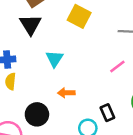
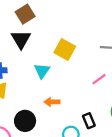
yellow square: (79, 16) -> (65, 49), moved

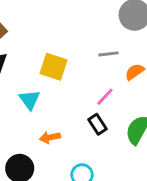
black rectangle: (89, 121) -> (97, 124), moved

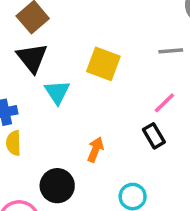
cyan triangle: (30, 100) -> (57, 92), moved
orange arrow: (50, 137) -> (95, 150), turned 120

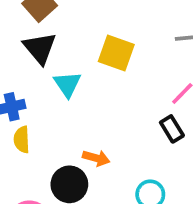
orange arrow: (95, 150) -> (96, 158), moved, turned 85

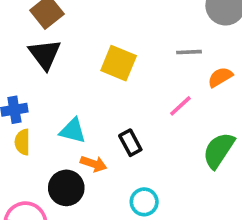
cyan triangle: (67, 84) -> (73, 131), moved, turned -44
black rectangle: (172, 129) -> (130, 143), moved

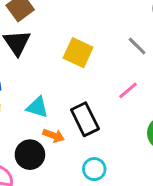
gray line: (189, 52) -> (137, 46), turned 45
black rectangle: (130, 143) -> (85, 119), size x1.5

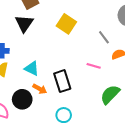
yellow square: (78, 53) -> (66, 24), moved
pink line: (128, 90) -> (94, 66), turned 48

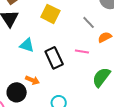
cyan triangle: (32, 68) -> (27, 45), moved
black rectangle: (62, 81) -> (54, 58), moved

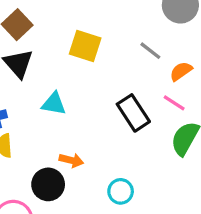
pink line: (82, 52) -> (174, 103), moved, turned 32
black rectangle: (54, 58) -> (133, 113), moved

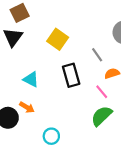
cyan triangle: (54, 104) -> (31, 79), moved
black rectangle: (133, 113) -> (71, 75), moved

